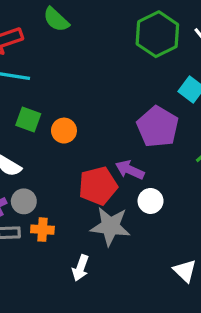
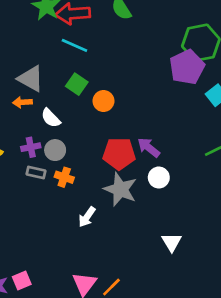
purple pentagon: (158, 127) -> (187, 67), moved

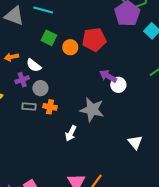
gray triangle: (31, 79) -> (14, 16), moved
purple cross: (31, 147) -> (22, 80), moved
red pentagon: (119, 154) -> (94, 40), moved
white circle: (159, 178) -> (118, 85), moved

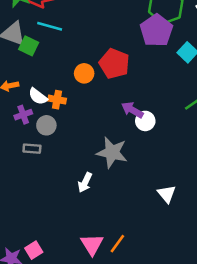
green square: (49, 38) -> (29, 46), moved
red pentagon: (94, 40) -> (114, 64), turned 30
orange cross: (50, 107) -> (57, 100), moved

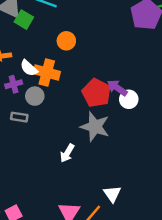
red pentagon: (114, 64) -> (96, 93), moved
orange circle: (84, 73) -> (66, 41), moved
orange cross: (57, 100) -> (47, 72), size x1.5
white triangle: (167, 194) -> (112, 194), moved

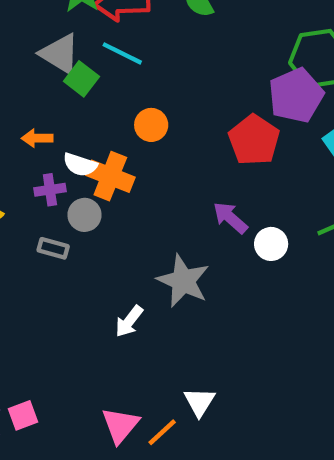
white semicircle: (29, 68) -> (80, 165), turned -30
red pentagon: (96, 93) -> (254, 140), moved
white circle: (129, 99) -> (271, 244), moved

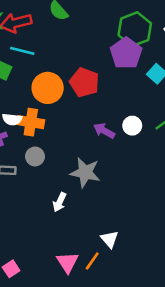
orange circle: (151, 125) -> (48, 88), size x1.6
red pentagon: (254, 140) -> (84, 82), moved
gray circle: (84, 215) -> (35, 156), moved
white circle: (271, 244) -> (132, 126), moved

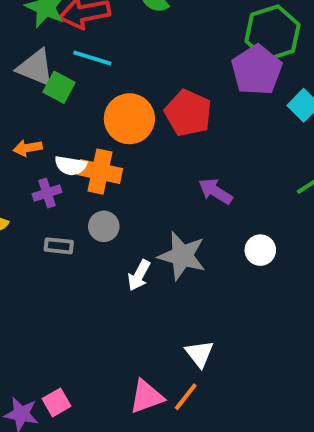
white circle: (132, 126) -> (260, 250), moved
white arrow: (60, 202) -> (139, 275), moved
white triangle: (110, 239) -> (199, 354), moved
pink triangle: (68, 262) -> (147, 397), turned 40

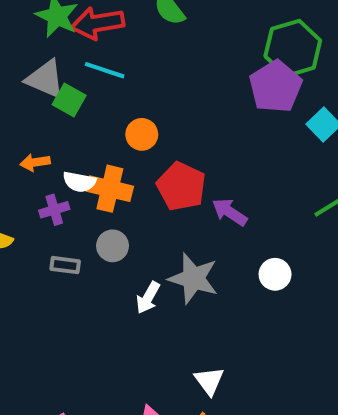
red pentagon: (188, 113) -> (181, 186), moved
orange circle: (129, 119) -> (142, 134), size x0.6

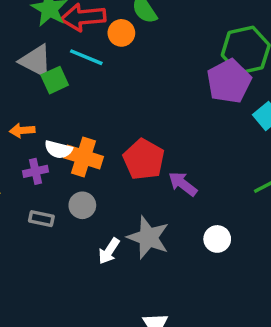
green square: (69, 100) -> (55, 80), turned 32
orange circle: (142, 134) -> (121, 33), moved

